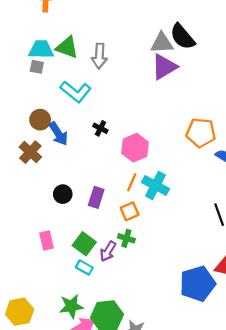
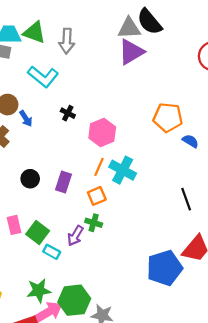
blue arrow: (58, 134) -> (26, 119), size x0.7
green square: (84, 244) -> (38, 232), moved

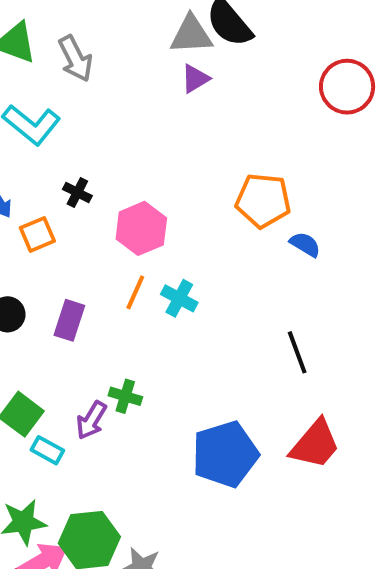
gray arrow: (67, 41) -> (75, 59), turned -30
purple triangle: (131, 52) -> (195, 79), size x0.6
cyan cross: (123, 170) -> (179, 298), size x0.7
orange square: (97, 196) -> (37, 234), moved
blue pentagon: (165, 268) -> (225, 454), moved

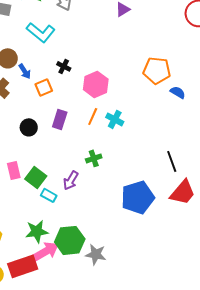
purple rectangle: (69, 320) -> (60, 119), moved
black line: (297, 352) -> (172, 161), moved
green cross: (125, 396) -> (94, 158), moved, turned -35

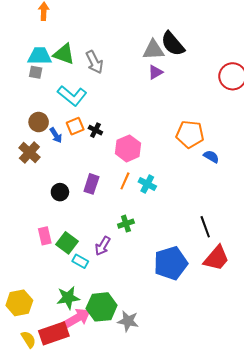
orange square: (44, 87) -> (75, 126), moved

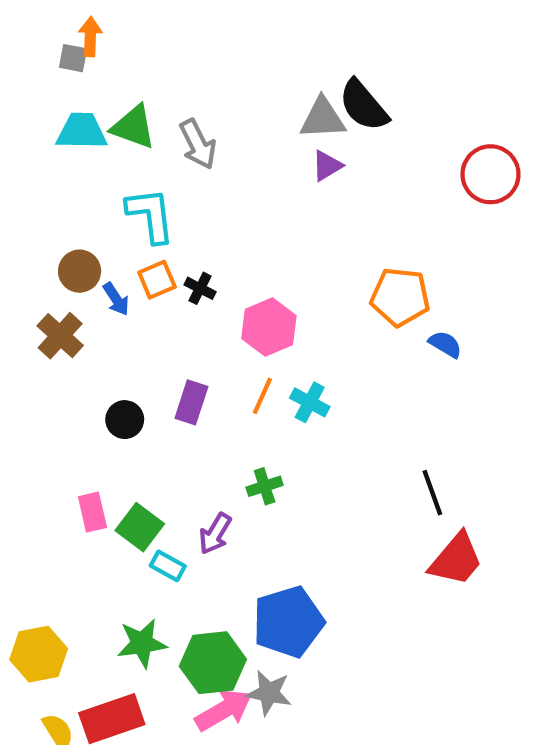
gray square: (36, 72) -> (73, 58), moved
cyan L-shape: (72, 96) -> (151, 215), turned -136
blue pentagon: (171, 263) -> (288, 622), moved
pink arrow: (77, 318) -> (224, 710), moved

